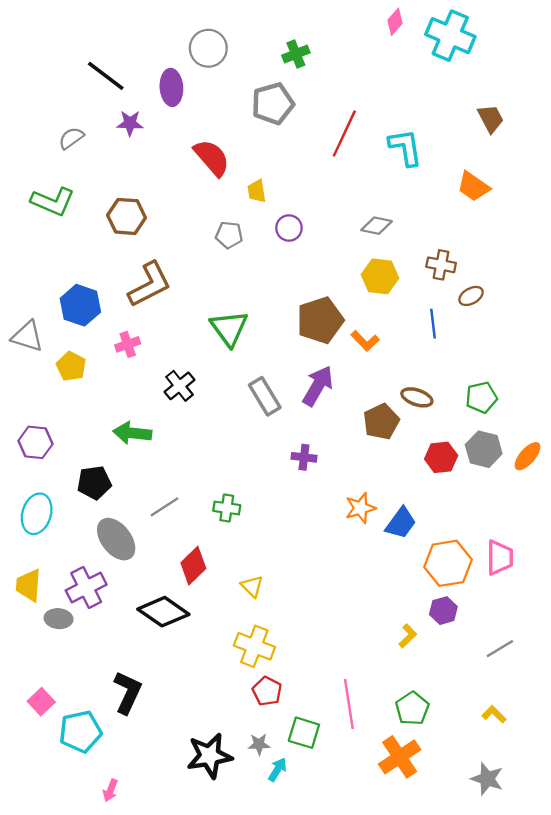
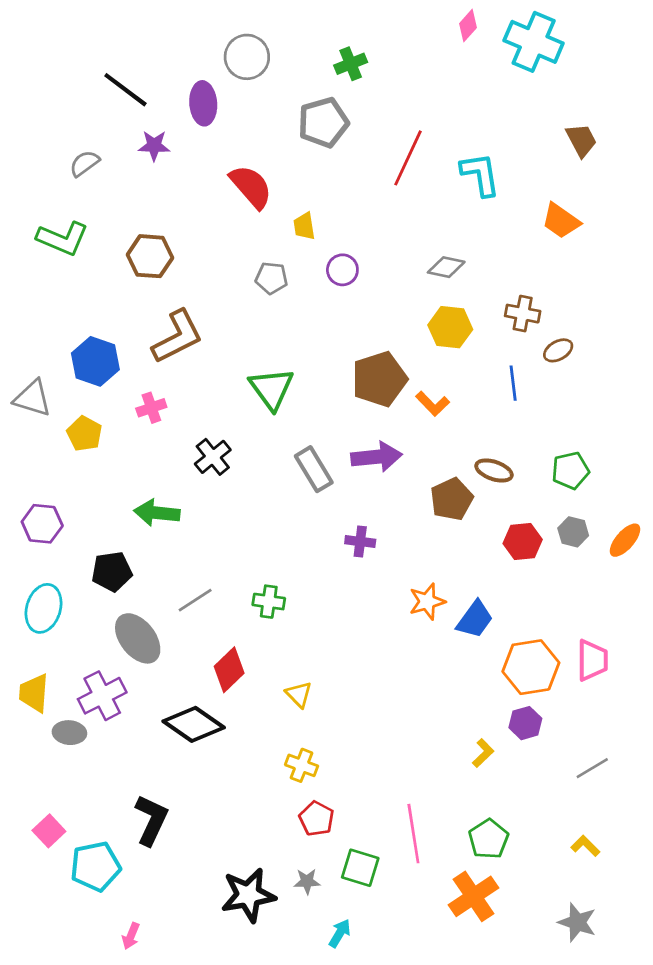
purple arrow: (318, 386) -> (377, 457), turned 54
gray hexagon: (484, 449) -> (573, 532), size x0.7
yellow cross: (254, 646) -> (302, 765), size x0.7
cyan arrow: (277, 770) -> (340, 933), moved

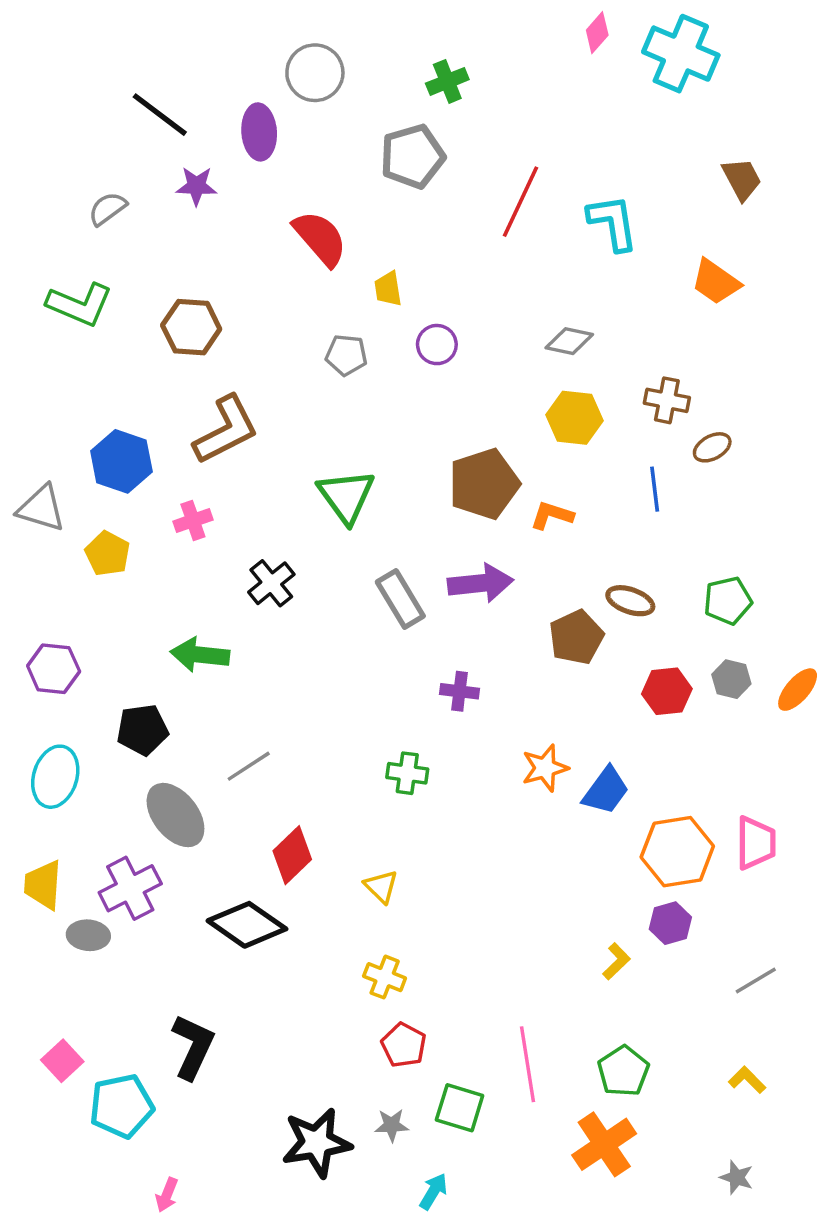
orange L-shape: (433, 404) -> (552, 515), turned 152
green cross: (269, 602) -> (407, 773), moved
gray star: (577, 922) -> (737, 1177), size x0.7

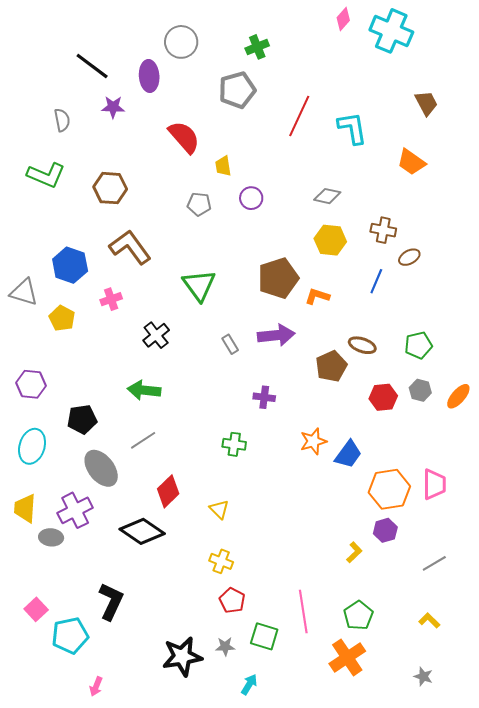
gray semicircle: (108, 209) -> (62, 120), turned 115
brown L-shape: (226, 430) -> (130, 247), turned -99
blue line: (655, 489) -> (376, 281), turned 30
gray rectangle: (400, 599) -> (230, 344), size x0.6
green arrow: (200, 655) -> (144, 390), moved

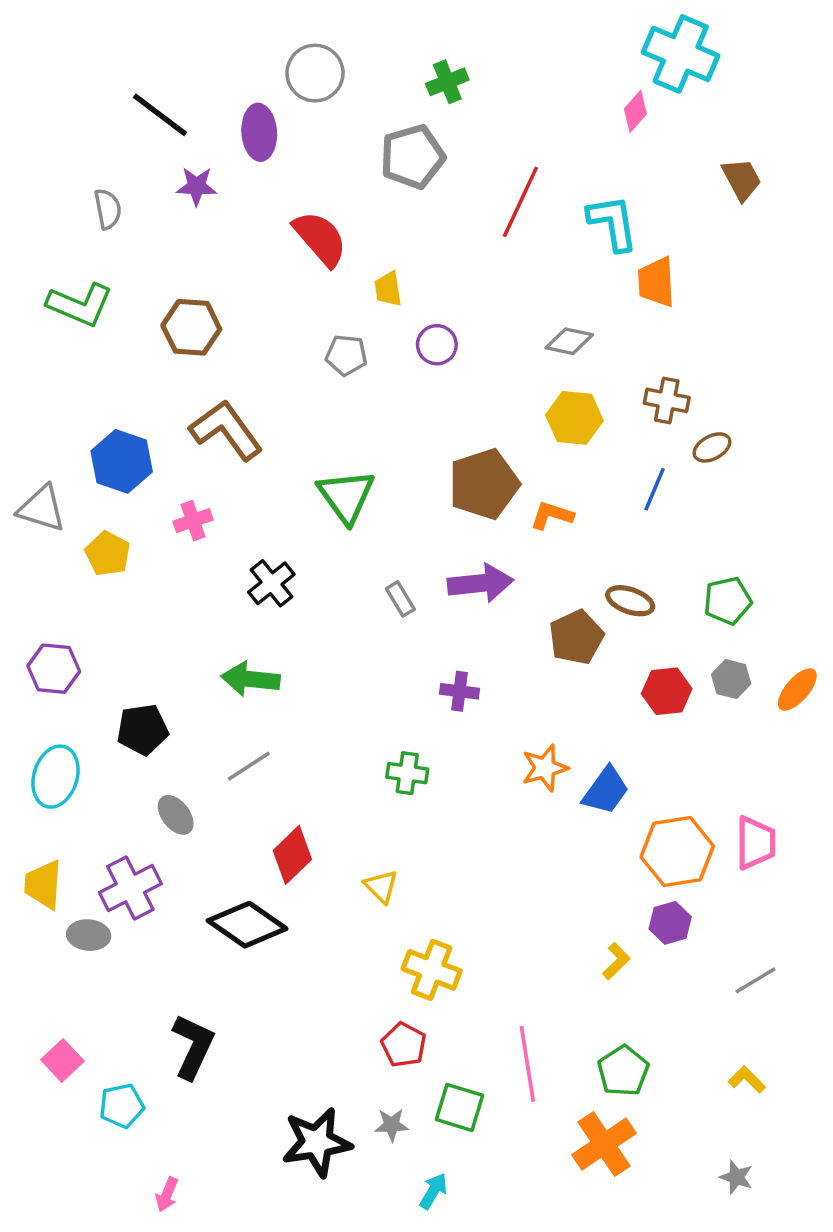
pink diamond: (343, 19) -> (635, 111), moved
orange trapezoid: (411, 162) -> (656, 282), moved, turned 52
gray ellipse: (101, 468) -> (176, 815), size x0.6
yellow cross: (221, 561) -> (432, 970), moved, size x1.4
cyan pentagon: (70, 635) -> (122, 1106), size x0.7

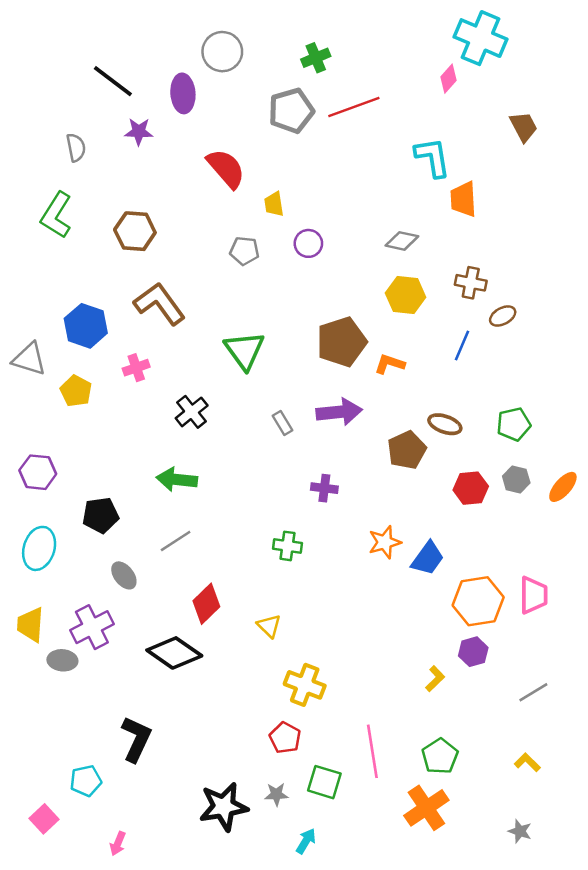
red line: (520, 202) -> (354, 107), moved, turned 45
green L-shape: (80, 305) -> (56, 215), turned 99
pink square: (62, 1060) -> (44, 819), moved

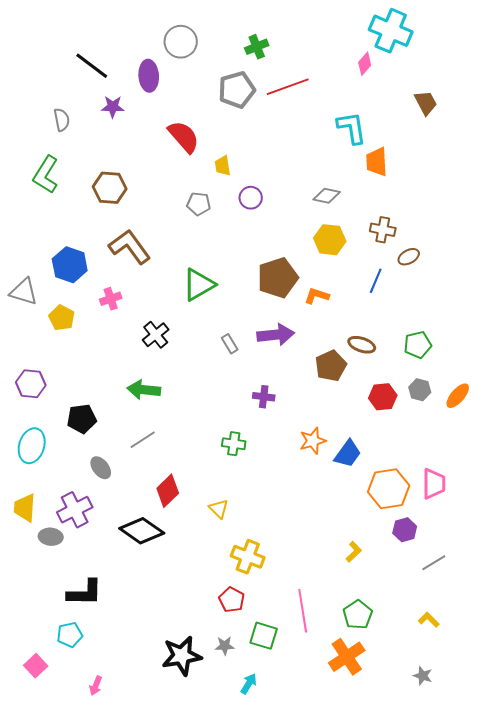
green triangle: (244, 350) -> (199, 285), turned 36
purple hexagon: (473, 652) -> (405, 530), moved
black L-shape: (136, 739) -> (85, 593), moved, turned 66

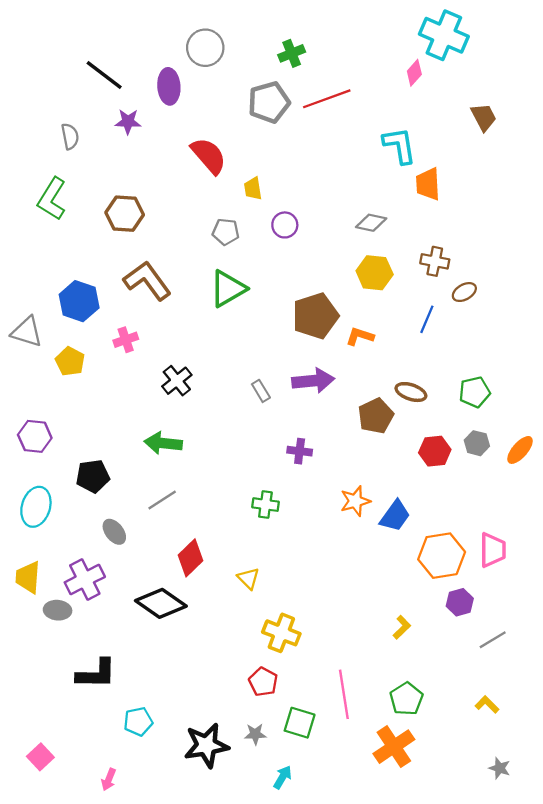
green triangle: (199, 285) -> (228, 289), moved
cyan pentagon: (70, 635) -> (138, 722), moved
gray star: (423, 676) -> (500, 768), moved

